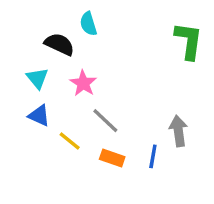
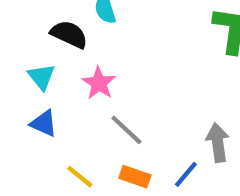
yellow line: (70, 141) -> (80, 177), moved
blue line: (153, 156) -> (186, 174), turned 30

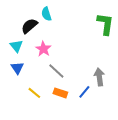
black semicircle: (69, 34) -> (29, 26), turned -66
blue triangle: (44, 123) -> (17, 68), turned 32

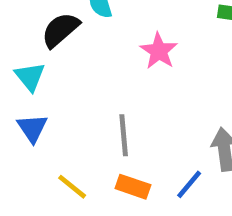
pink star: (43, 49) -> (159, 51), moved
gray line: (56, 71) -> (124, 135), turned 42

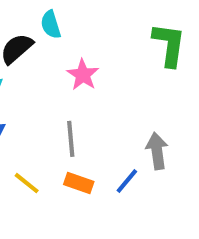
pink star: (159, 51) -> (83, 75), moved

